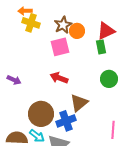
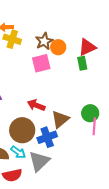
red arrow: (59, 78) -> (36, 105), moved
green circle: (109, 79) -> (90, 113), moved
pink line: (113, 130) -> (94, 126), moved

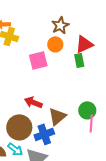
brown star: (44, 41) -> (60, 25), moved

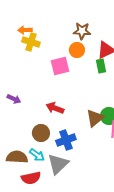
brown star: (60, 25) -> (82, 31), turned 30
brown triangle: (57, 116) -> (95, 118), moved
brown circle: (19, 127) -> (41, 133), size x0.7

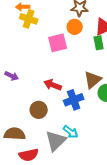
brown triangle: (95, 118) -> (93, 80), moved
blue cross: (66, 140) -> (74, 100), moved
cyan arrow: (37, 155) -> (71, 132), moved

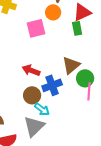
brown circle: (39, 110) -> (32, 95), moved
cyan arrow: (71, 132) -> (42, 109), moved

